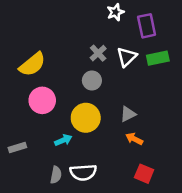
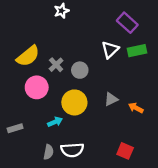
white star: (116, 12) -> (61, 11), moved
purple rectangle: (147, 26) -> (127, 23), turned -36
gray cross: (98, 53) -> (56, 65), moved
orange arrow: (134, 139) -> (136, 108), moved

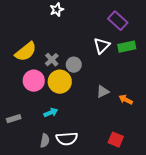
yellow circle: (74, 102) -> (60, 82), moved

